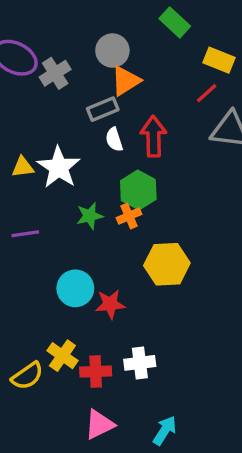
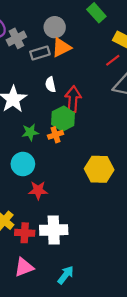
gray rectangle: (103, 109) -> (40, 53), moved
red arrow: (153, 136) -> (73, 99), moved
yellow hexagon: (167, 264) -> (99, 169), moved
cyan circle: (75, 288) -> (23, 164), moved
white cross: (140, 363) -> (54, 230), size x1.4

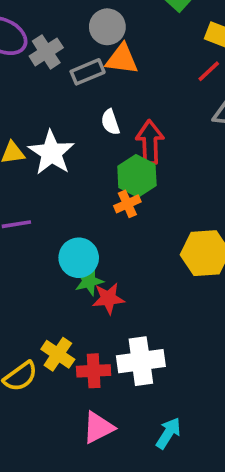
orange triangle: (61, 47) -> (122, 59), turned 40
green star: (30, 132) -> (89, 281), moved

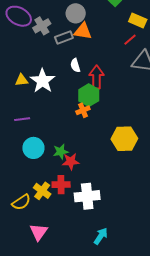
cyan circle: (79, 258) -> (33, 148), moved
red cross: (94, 371) -> (61, 185), moved
pink triangle: (98, 428) -> (39, 232), moved, turned -30

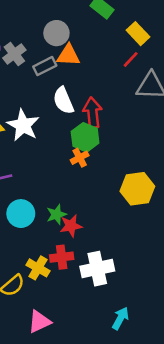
yellow rectangle: (138, 21) -> (138, 34), turned 30
white semicircle: (75, 65) -> (63, 101), size x1.5
pink triangle: (39, 232) -> (39, 322), turned 36

